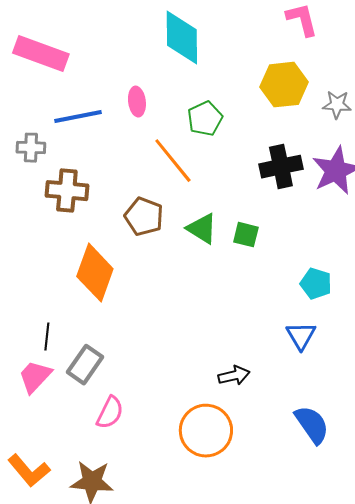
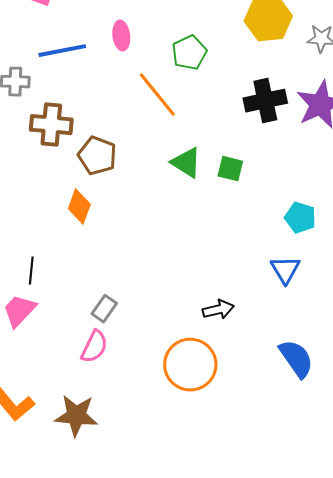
brown pentagon: (144, 217) -> (97, 156), moved
orange diamond: (95, 273) -> (79, 207), size x0.6
gray rectangle: (85, 365) -> (104, 309), moved, size x0.7

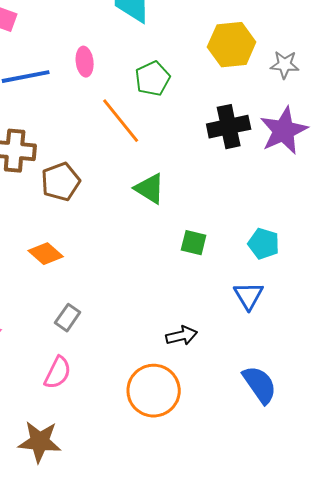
brown pentagon: (97, 156) -> (61, 182), turned 30
green square: (230, 169) -> (194, 243), moved
orange diamond: (79, 207) -> (46, 254), moved, turned -68
gray rectangle: (104, 309) -> (68, 318), moved

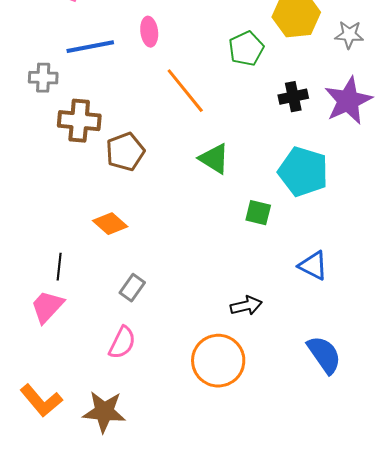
green pentagon: (153, 79) -> (246, 49), moved
black cross: (229, 127) -> (293, 97), size x0.7
cyan pentagon: (264, 244) -> (303, 172), moved, size x1.6
blue triangle: (249, 296) -> (313, 266), turned -32

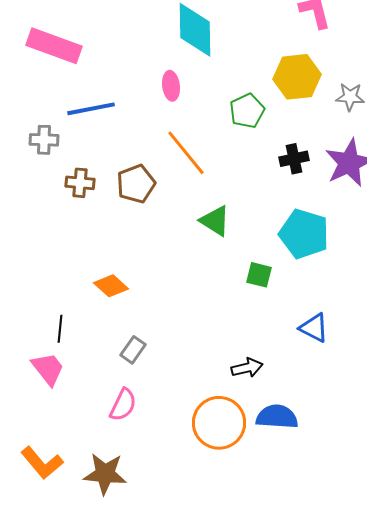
pink ellipse: (149, 32) -> (171, 86), moved
brown cross: (79, 121) -> (80, 183), size x0.7
brown pentagon: (125, 152) -> (136, 184), moved
pink trapezoid: (47, 307) -> (48, 369), turned 99
blue semicircle: (324, 355) -> (277, 417), moved, turned -51

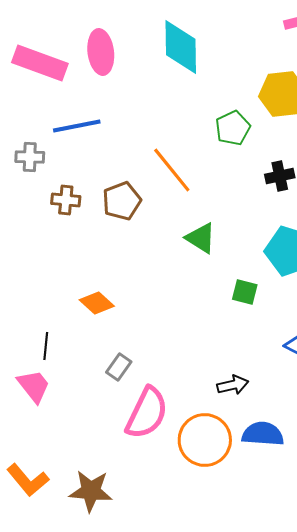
pink ellipse: (171, 86) -> (101, 52), moved, size x1.5
pink semicircle: (123, 405) -> (147, 413), moved, size x1.6

